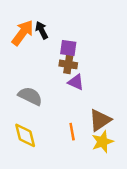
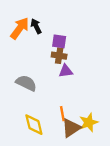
purple triangle: (76, 82) -> (66, 71), turned -32
brown triangle: (100, 120) -> (71, 128), moved
yellow diamond: (25, 135) -> (34, 125), moved

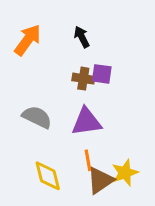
black arrow: (36, 26) -> (82, 37), moved
purple square: (59, 41) -> (102, 74), moved
purple triangle: (66, 71) -> (86, 122), moved, size x1.5

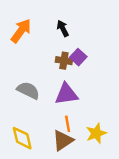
purple square: (102, 74) -> (78, 57), turned 35
yellow diamond: (48, 176) -> (22, 138), moved
brown triangle: (100, 180) -> (63, 140), moved

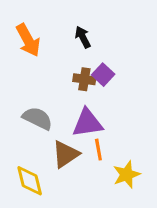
orange arrow: (21, 31) -> (28, 40), turned 115
orange line: (68, 124) -> (98, 150), moved
brown triangle: (63, 140) -> (66, 154), moved

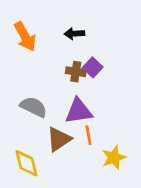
black arrow: (83, 37) -> (74, 34), turned -66

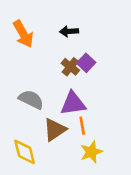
brown cross: (76, 72) -> (70, 67), turned 30
yellow star: (114, 158) -> (91, 152), moved

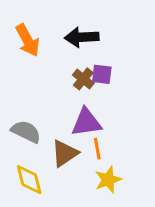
black arrow: (69, 31) -> (82, 37), size x1.5
purple square: (86, 63) -> (102, 74), turned -36
gray semicircle: (31, 99) -> (26, 132), moved

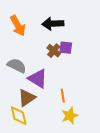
purple triangle: (86, 122) -> (38, 79), moved, turned 40
gray semicircle: (26, 132) -> (17, 66), moved
brown triangle: (65, 153) -> (27, 98), moved

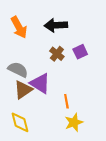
purple square: (66, 48) -> (80, 52), moved, turned -32
brown triangle: (27, 98) -> (23, 90), moved

